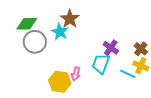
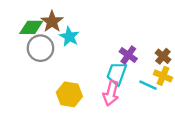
brown star: (70, 19) -> (52, 22), moved
pink arrow: (76, 74) -> (111, 93), moved, size x1.5

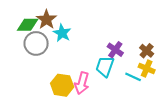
pink arrow: (111, 93) -> (82, 83), moved

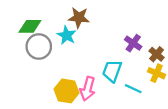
brown star: (46, 19) -> (79, 18), moved, turned -30
purple cross: (115, 50) -> (133, 43), moved
cyan line: (133, 77) -> (133, 89), moved

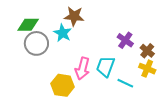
pink arrow: (88, 89) -> (82, 69), moved

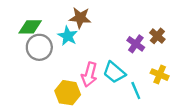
brown cross: (147, 51) -> (157, 36), moved
cyan trapezoid: (105, 66) -> (114, 72), turned -70
cyan line: (125, 83) -> (136, 90), turned 42

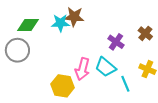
cyan star: (68, 36) -> (60, 23), moved, turned -30
purple cross: (136, 44) -> (116, 42), moved
gray circle: (39, 47) -> (17, 50), moved

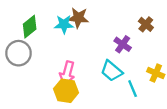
green diamond: (28, 25) -> (30, 27), turned -40
brown cross: (145, 33) -> (146, 24), moved
pink arrow: (82, 69) -> (67, 73), moved

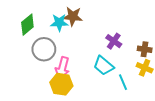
brown cross: (146, 24) -> (145, 49), moved, turned -32
gray circle: (18, 53) -> (44, 49), moved

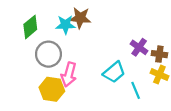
purple cross: (114, 41) -> (139, 47), moved
cyan trapezoid: (103, 66) -> (114, 72), turned -80
yellow hexagon: (61, 84) -> (52, 89), moved

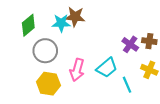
brown cross: (159, 54) -> (149, 41), moved
pink arrow: (69, 75) -> (77, 70), moved

